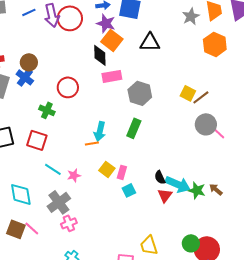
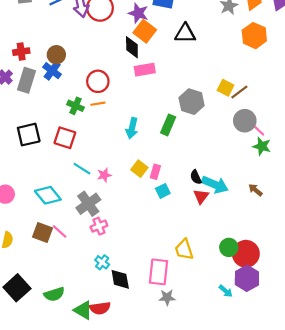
gray hexagon: (140, 93) -> (192, 102), moved
orange line: (92, 143) -> (98, 104), moved
green star: (197, 190) -> (262, 146), moved
cyan diamond: (21, 194) -> (48, 195), turned -30

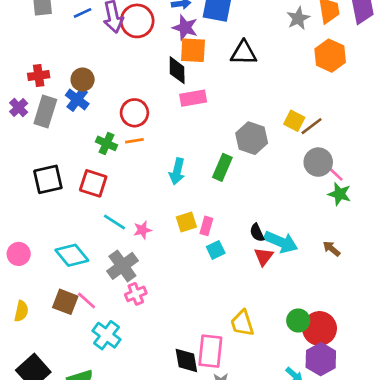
orange square: (145, 31) -> (193, 50), turned -35
yellow square: (139, 169) -> (186, 222), turned 35
cyan cross: (102, 262) -> (107, 335), moved, size x1.5
black diamond: (120, 279) -> (186, 360), moved

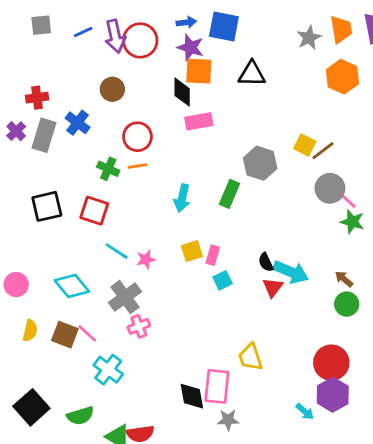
brown circle: (83, 80) -> (112, 89), moved
yellow semicircle: (21, 311) -> (30, 331), moved
green circle: (298, 321) -> (347, 304), moved

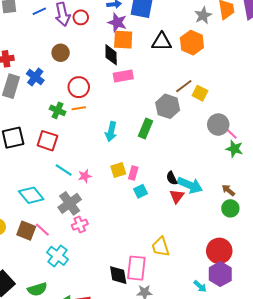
red circle: (140, 40) -> (81, 17), size x0.6
orange hexagon: (342, 77) -> (192, 43), moved
brown line: (323, 151) -> (184, 86), moved

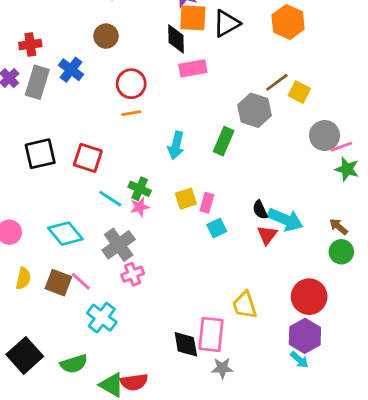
black triangle: (162, 42) -> (226, 23), moved, turned -30
green cross: (58, 110) -> (140, 189), moved
pink line: (230, 133) -> (341, 147), turned -63
red circle: (219, 251) -> (309, 297), moved
purple hexagon: (220, 274) -> (305, 336), moved

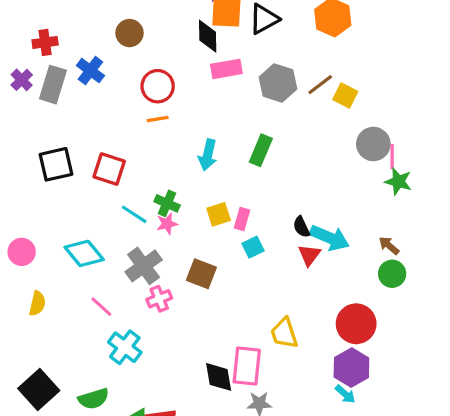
gray hexagon: (254, 110) -> (278, 83), moved
pink line: (341, 147) -> (392, 157), turned -70
brown square: (58, 283) -> (201, 274), moved

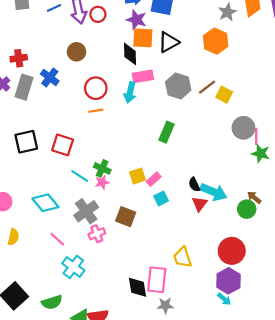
cyan arrow: (208, 155) -> (130, 92), moved
pink rectangle: (242, 219) -> (154, 179), turned 32
green circle: (392, 274) -> (247, 209), moved

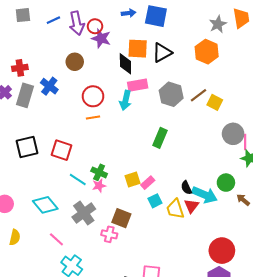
purple star: (136, 20) -> (101, 38), moved
green circle: (247, 209) -> (226, 183), moved
pink cross: (97, 234) -> (109, 234), moved, turned 35
yellow trapezoid: (182, 257) -> (175, 209), moved

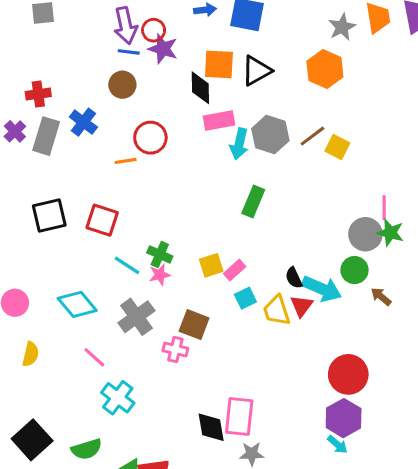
blue line: (53, 20) -> (129, 52), moved, turned 32
cyan arrow: (125, 100) -> (239, 144), moved
orange line: (93, 118) -> (126, 161), moved
gray circle: (233, 134) -> (365, 234), moved

